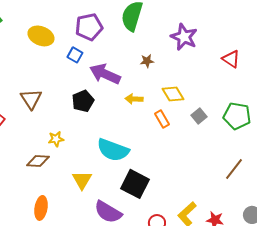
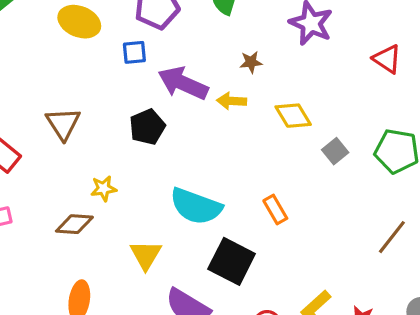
blue square: (75, 55) -> (134, 52), turned -35
yellow arrow: (134, 99) -> (232, 101), moved
orange rectangle: (162, 119) -> (275, 210), moved

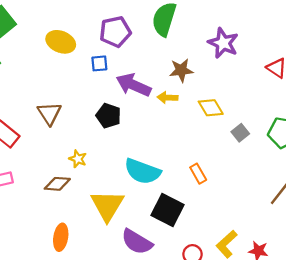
brown star: (251, 62) -> (181, 70), size x1.5
black pentagon: (147, 127) -> (108, 116), turned -30
yellow star: (104, 188) -> (78, 159), turned 30
yellow triangle: (146, 255) -> (107, 205), size x1.5

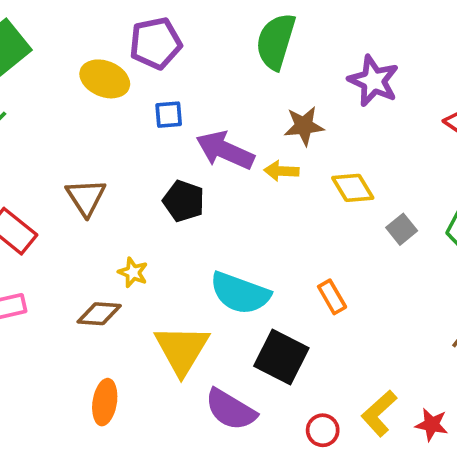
purple pentagon: (115, 32) -> (155, 43), moved

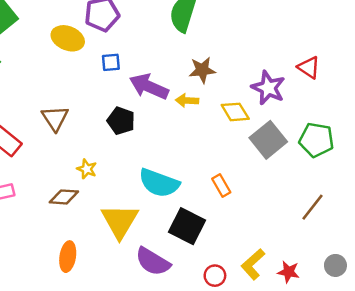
purple star: (373, 81) -> (268, 88), moved
gray square: (402, 229) -> (268, 140), size x1.8

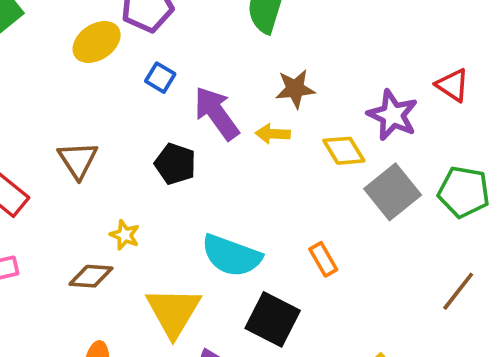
yellow ellipse: (68, 38) -> (97, 42), turned -56
blue square: (111, 62) -> (160, 78), turned 36
purple arrow: (149, 87) -> (216, 113), turned 30

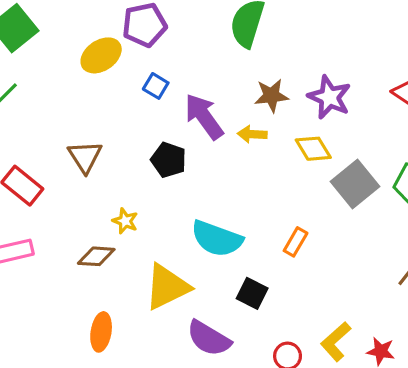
purple star: (393, 115) -> (329, 97), moved
orange rectangle: (323, 259) -> (296, 242), turned 60
yellow triangle: (173, 312) -> (167, 287), turned 33
black square: (273, 319) -> (252, 293), size x0.7

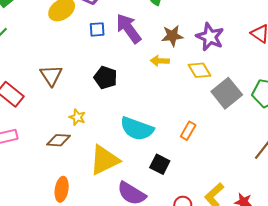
blue square: (156, 86) -> (97, 29), turned -35
purple arrow: (204, 117) -> (128, 28), moved

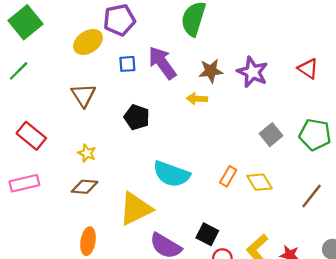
yellow diamond: (200, 70) -> (259, 182), moved
brown triangle: (51, 75) -> (83, 95), moved
gray square: (227, 93) -> (271, 135), size x0.7
yellow star: (77, 117) -> (87, 153), moved
black square: (160, 164) -> (207, 234), moved

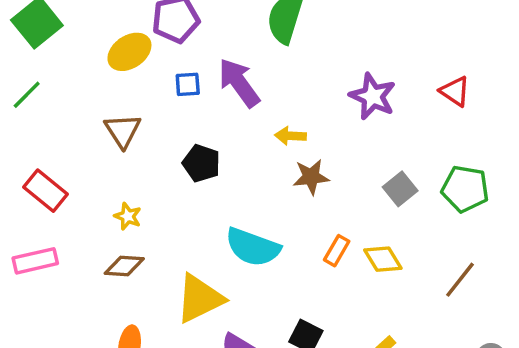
brown star: (211, 71) -> (311, 177), moved

